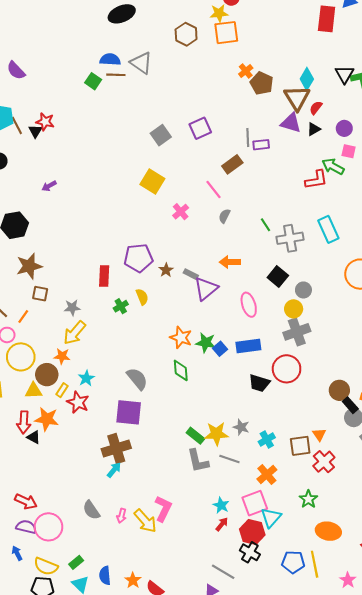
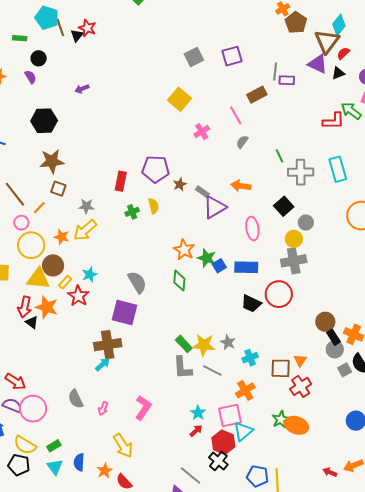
orange star: (62, 356) -> (62, 237), moved
yellow triangle: (33, 391) -> (38, 279), size x1.4
yellow arrow: (145, 521) -> (123, 446), moved
orange ellipse: (328, 531) -> (296, 425), moved

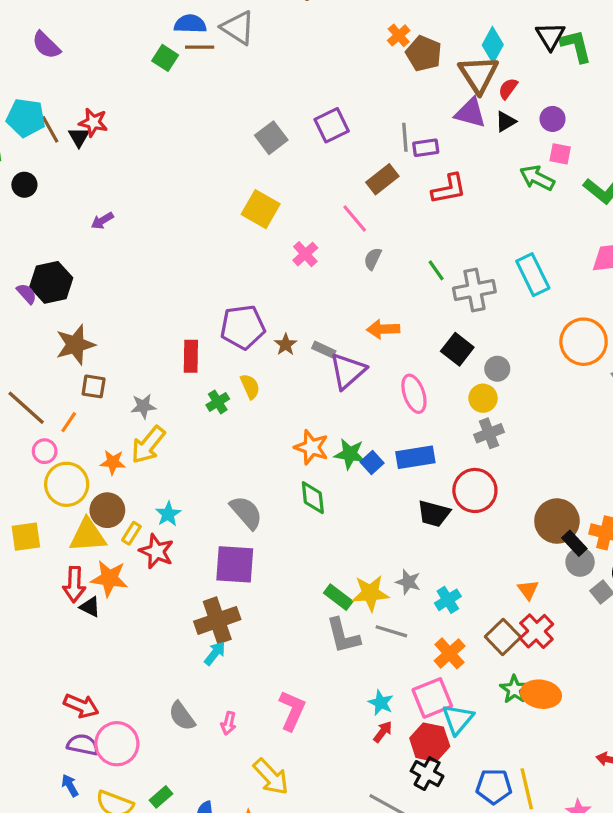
purple semicircle: (31, 77) -> (27, 294), moved
red L-shape: (334, 121) -> (449, 189), moved
gray cross: (294, 261) -> (489, 433), size x0.7
brown circle: (325, 322) -> (557, 521), size x1.4
brown square: (281, 368) -> (503, 637), moved, turned -35

